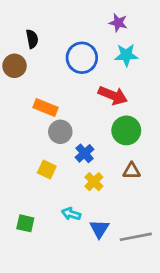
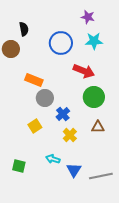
yellow square: (47, 169) -> (35, 126), turned 32

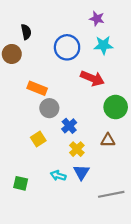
green circle: (94, 97) -> (116, 107), moved
blue triangle: (74, 170) -> (81, 172), moved

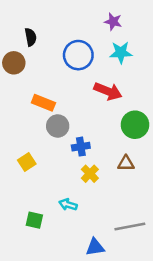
blue cross: (69, 126) -> (81, 147), turned 32
yellow square: (38, 139) -> (27, 162), moved
blue triangle: (81, 172) -> (95, 247), moved, turned 49
green square: (21, 183) -> (34, 220), moved

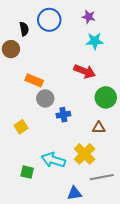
blue circle: (78, 55) -> (49, 20), moved
yellow cross: (90, 174) -> (85, 154), moved, size x1.5
cyan arrow: (68, 205) -> (53, 160), size x1.6

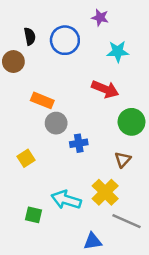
purple star: (89, 17) -> (100, 18), moved
blue circle: (49, 20) -> (65, 40), moved
brown triangle: (99, 128) -> (123, 160), turned -48
gray line: (102, 177) -> (126, 221), turned 35

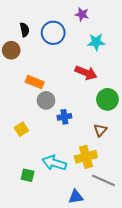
yellow cross: (105, 192) -> (86, 157), turned 30

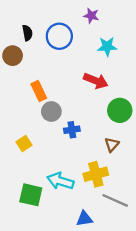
orange rectangle: (35, 82) -> (39, 91), turned 42
green square: (28, 175) -> (31, 195), size x1.5

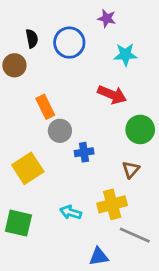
yellow square: (24, 143) -> (28, 168), size x1.6
cyan arrow: (60, 181) -> (71, 212), size x0.7
green square: (31, 195) -> (18, 223), moved

